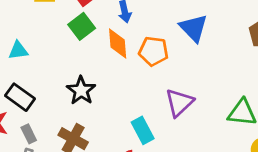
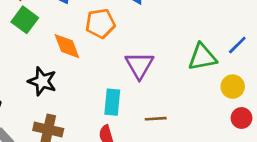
orange diamond: (118, 44) -> (67, 46), moved
cyan rectangle: (143, 130) -> (112, 102), turned 50

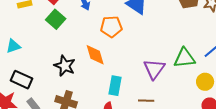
orange diamond: (67, 46) -> (95, 55), moved
purple triangle: (139, 65) -> (154, 69), moved

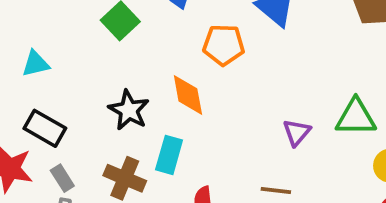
purple triangle: (154, 69) -> (297, 132), size x0.7
cyan rectangle: (115, 86) -> (169, 155), moved

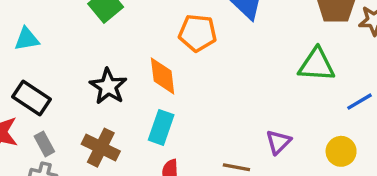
green triangle: (356, 117) -> (317, 65), moved
purple triangle: (297, 132) -> (278, 142), moved
cyan rectangle: (169, 155) -> (161, 127), moved

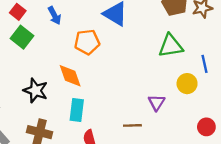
blue line: (360, 102) -> (205, 64), turned -60
yellow circle: (341, 151) -> (187, 84), moved

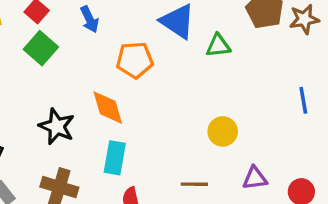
green triangle: (171, 46) -> (218, 46), moved, size x0.7
yellow circle: (187, 84) -> (223, 131), moved
purple triangle: (157, 103) -> (255, 178), moved, turned 48

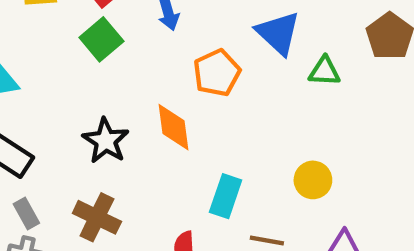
orange pentagon: (135, 60) -> (217, 73), turned -30
cyan rectangle: (115, 158) -> (226, 196), moved

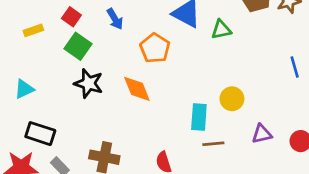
black star: (106, 141) -> (89, 83), moved
cyan rectangle: (226, 196) -> (199, 117), moved

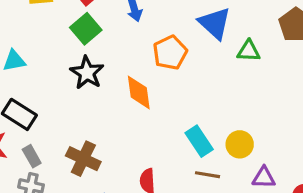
yellow circle: (232, 99) -> (240, 144), moved
cyan rectangle: (199, 117) -> (199, 141), turned -52

